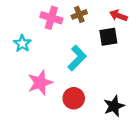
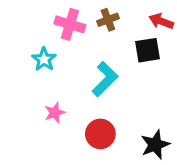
cyan star: (22, 43) -> (44, 59), moved
pink star: (40, 83) -> (55, 113), size x0.6

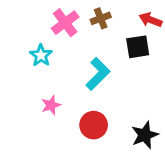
pink cross: (70, 24) -> (65, 23), turned 36

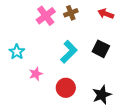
black square: (138, 47) -> (101, 49), moved, turned 36
cyan star: (41, 55) -> (17, 52), moved

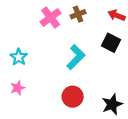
black square: (101, 49) -> (111, 43), moved
pink star: (36, 74) -> (18, 88), moved

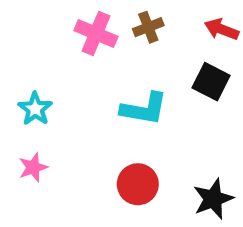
pink cross: (51, 17) -> (96, 33), turned -30
cyan L-shape: (76, 57) -> (144, 109), turned 55

